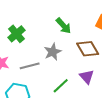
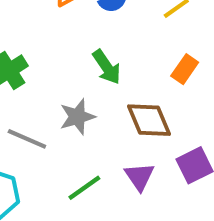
gray line: (30, 66) -> (27, 139), turned 30

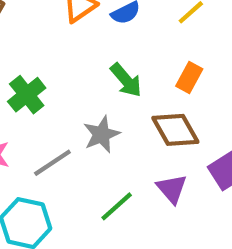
orange rectangle: (185, 69) -> (189, 78), moved
gray line: (27, 139) -> (52, 163), turned -51

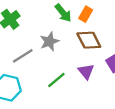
orange rectangle: (189, 78) -> (86, 14), moved

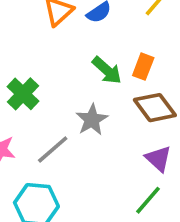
green line: (56, 80) -> (148, 200), moved

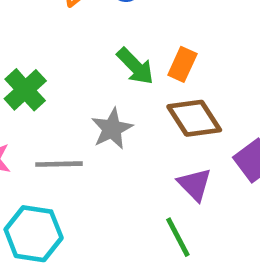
gray line: (53, 150) -> (59, 164), turned 36
green line: (148, 200) -> (178, 237), turned -72

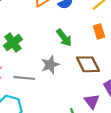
orange rectangle: (182, 64) -> (99, 32), moved, turned -48
purple triangle: (195, 184) -> (92, 101), moved

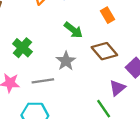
purple triangle: (92, 101) -> (117, 88), turned 42

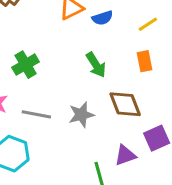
gray star: (66, 61) -> (81, 115), moved

